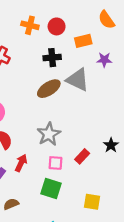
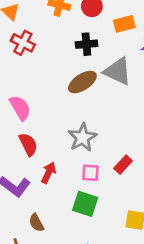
brown semicircle: (11, 204) -> (36, 223), turned -96

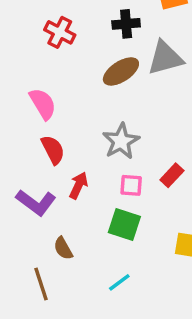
red cross: (23, 43) -> (60, 32), moved
gray triangle: (118, 71) -> (165, 58), turned -40

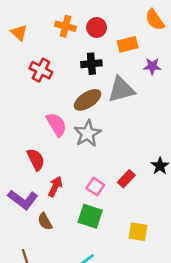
pink semicircle: (43, 104) -> (56, 124), moved
gray star: (121, 141) -> (88, 134), moved
pink square: (131, 185) -> (95, 187), turned 30
brown semicircle: (63, 248) -> (45, 221), moved

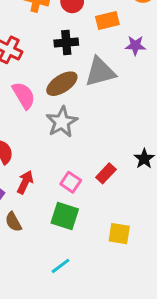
pink semicircle: (56, 124) -> (24, 95), moved

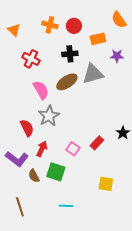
gray star: (62, 122) -> (49, 116), moved
green square: (65, 216) -> (56, 172), moved
cyan line: (60, 266) -> (66, 206), turned 40

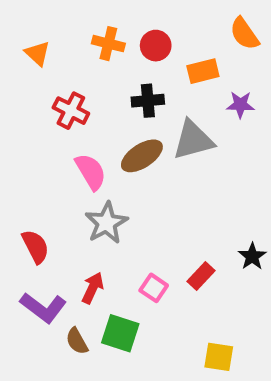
red semicircle: (27, 128) -> (35, 247), moved

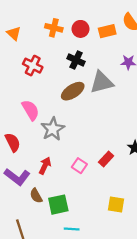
orange rectangle: (203, 71) -> (107, 31), moved
black cross: (148, 101) -> (76, 60), turned 30
pink semicircle: (91, 172) -> (30, 110), moved
green square: (120, 333) -> (58, 205), moved, turned -30

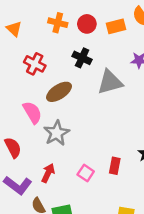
brown ellipse: (73, 91) -> (59, 92), moved
red rectangle: (106, 159) -> (115, 166), turned -32

